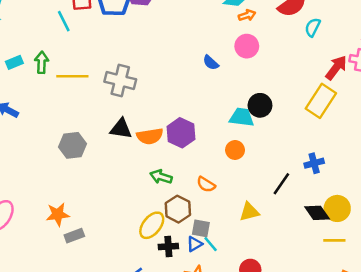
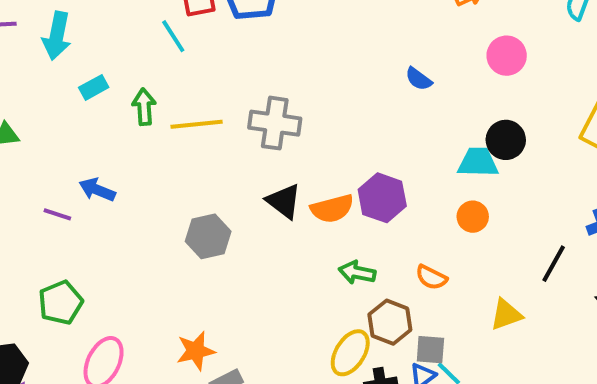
pink circle: (247, 46) -> (507, 56), moved
cyan rectangle: (14, 62) -> (94, 87), moved
black triangle: (121, 129) -> (284, 201), turned 35

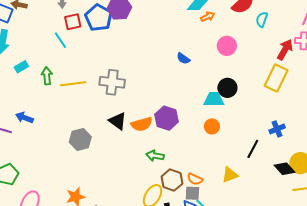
orange semicircle: (431, 277) -> (195, 179), moved

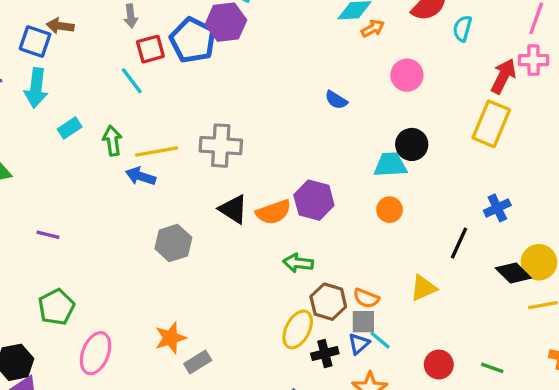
blue arrow: (24, 118) -> (141, 176), moved

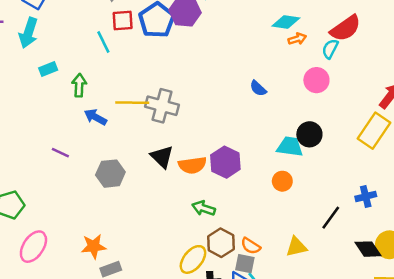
cyan semicircle: (462, 28) -> (330, 49), moved
yellow line: (157, 152) -> (132, 103), moved
purple line: (48, 235) -> (60, 153), moved

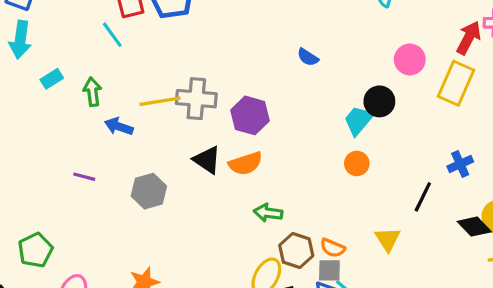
pink circle: (316, 80) -> (410, 59), moved
cyan trapezoid: (290, 147) -> (358, 120), turned -48
purple hexagon: (225, 162) -> (250, 115), moved
yellow triangle: (296, 247) -> (388, 239), turned -40

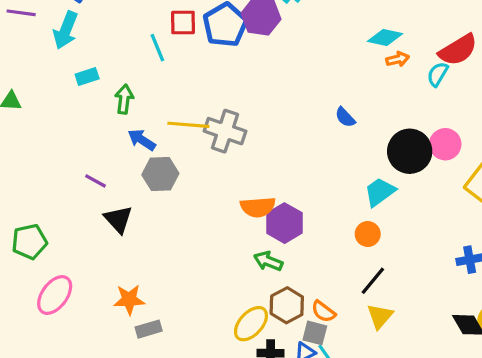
black circle: (379, 101) -> (410, 151), moved, size x1.4
purple hexagon: (250, 115) -> (285, 223), moved
black triangle: (207, 160) -> (118, 219), moved
gray hexagon: (149, 191) -> (160, 174), moved
black line: (423, 197) -> (373, 281), moved

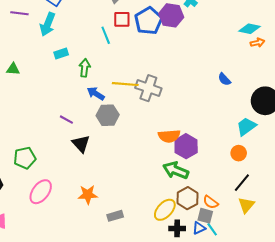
green arrow: (268, 261) -> (176, 170), size x1.4
gray rectangle: (149, 329) -> (115, 216), moved

